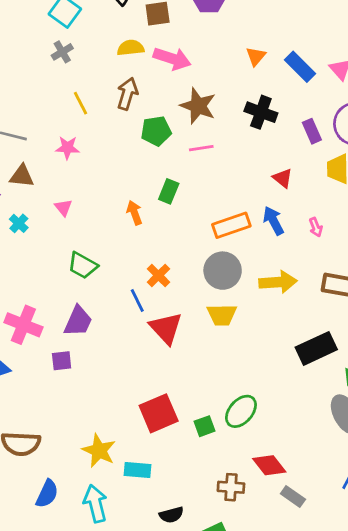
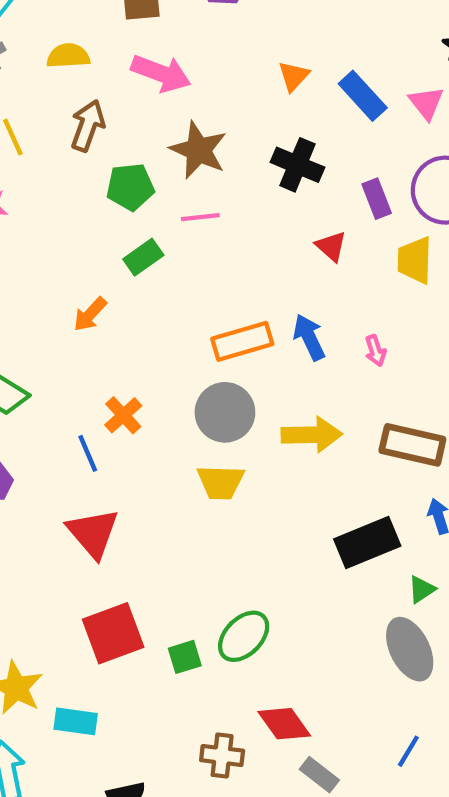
yellow semicircle: (131, 48) -> (68, 56), moved
red triangle: (283, 178) -> (331, 246), moved
green rectangle: (169, 191) -> (143, 257), moved, turned 30
orange arrow: (134, 213) -> (90, 314), turned -120
red triangle: (166, 328) -> (93, 533), moved

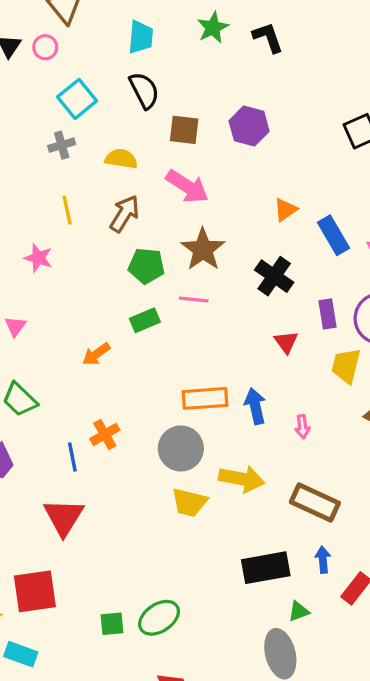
yellow trapezoid: (221, 482) -> (189, 502), moved
red square: (113, 633) -> (35, 591), moved

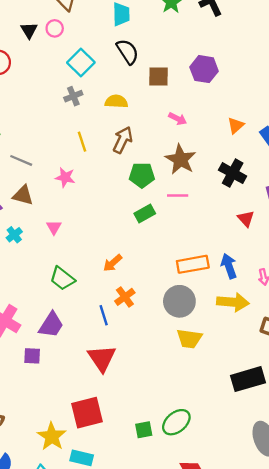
pink arrow: (187, 186) -> (178, 119), moved, size x0.6
orange arrow: (96, 354) -> (113, 263), moved
yellow arrow: (242, 479) -> (233, 302), moved

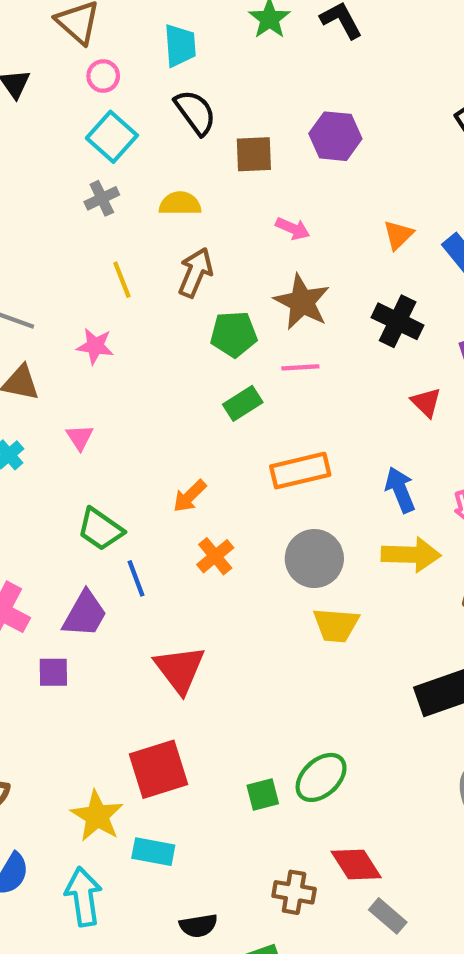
pink circle: (55, 28) -> (103, 76), moved
orange rectangle: (193, 264) -> (300, 471), moved
blue line: (104, 315) -> (136, 578), moved

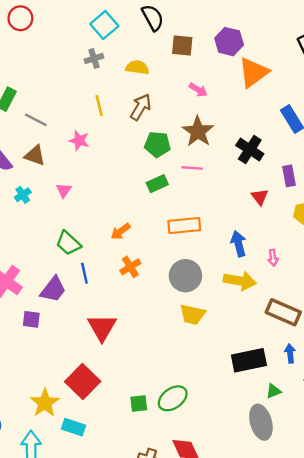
orange triangle: (398, 235) -> (254, 72), moved, size x1.8
red square: (158, 769) -> (83, 381), turned -36

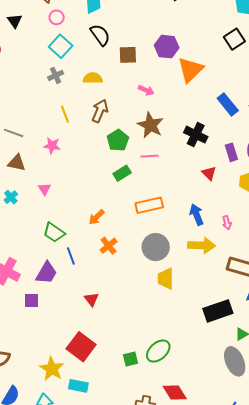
green pentagon: (157, 144) -> (118, 140), turned -30
yellow trapezoid: (193, 314) -> (166, 279), turned 85
red triangle: (102, 327) -> (91, 299), size x0.6

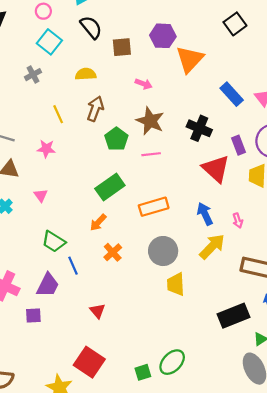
gray cross: (56, 75) -> (33, 75), moved
green rectangle: (122, 173) -> (110, 187), moved, size x1.5
red triangle: (209, 173) -> (216, 169), size x1.8
yellow arrow: (202, 245) -> (212, 247), turned -44

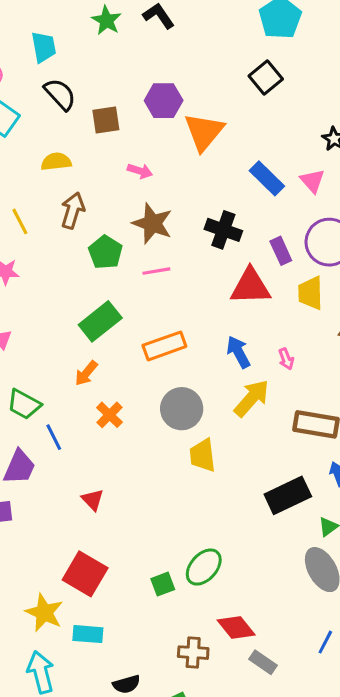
red triangle: (216, 169) -> (250, 286), turned -40

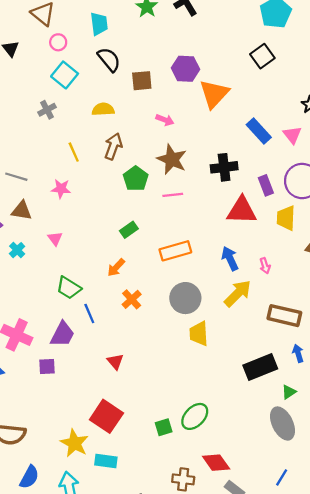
black cross: (223, 230) -> (224, 167), turned -30
green rectangle: (100, 321) -> (129, 230), size x0.6

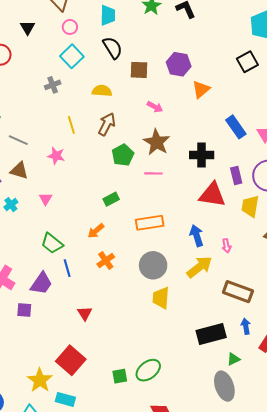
orange triangle: (214, 94) -> (201, 89), size x0.7

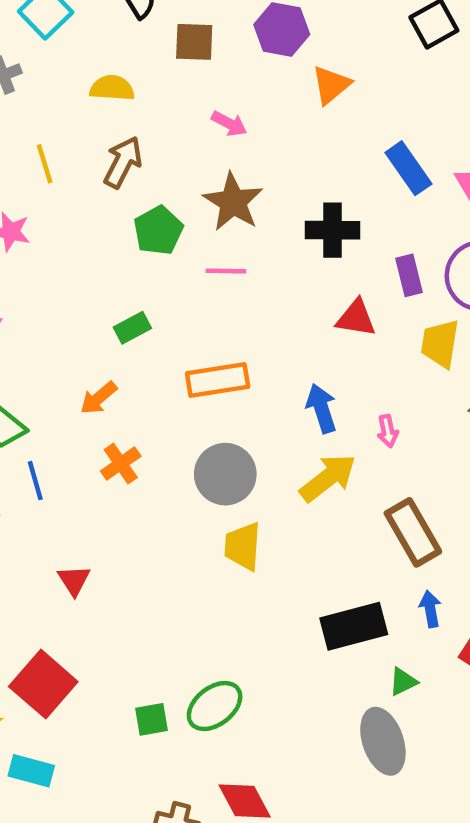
red triangle: (212, 195) -> (356, 318), size x0.7
brown rectangle: (238, 292) -> (413, 532), turned 40

